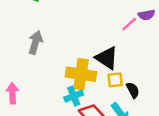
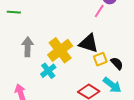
yellow cross: (81, 74) -> (60, 50), moved, turned -30
cyan cross: (74, 96) -> (48, 71), moved

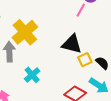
yellow cross: (60, 50) -> (25, 32), moved

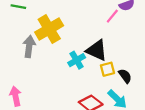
cyan cross: (32, 75) -> (77, 60), moved

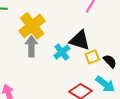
gray arrow: (29, 47) -> (31, 46), moved

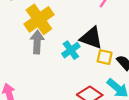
yellow square: (92, 57) -> (105, 57), turned 32

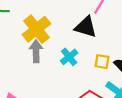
black triangle: (91, 38) -> (86, 27), moved

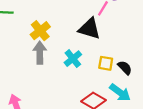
yellow cross: (36, 29) -> (40, 31), size x0.7

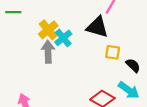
cyan cross: (73, 59) -> (63, 38), moved
yellow square: (106, 63) -> (113, 52), moved

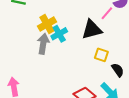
black triangle: (97, 27) -> (92, 29), turned -40

